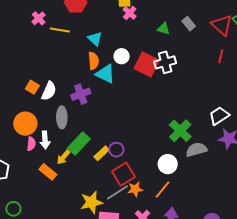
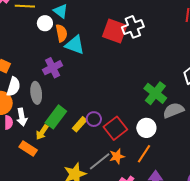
white circle: (122, 56) -> (45, 23), moved
white semicircle: (49, 91) -> (13, 87), moved
red square: (123, 174) -> (115, 128), moved

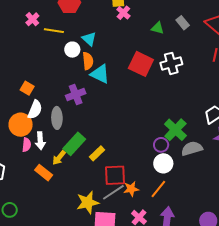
white cross: (133, 27) -> (171, 63), moved
purple circle: (94, 119) -> (161, 145), moved
red square: (115, 128) -> (115, 175), moved, turned 30

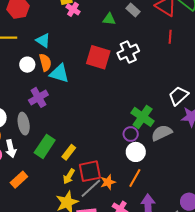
white circle: (72, 50) -> (27, 65), moved
yellow arrow: (59, 158) -> (69, 176), moved
orange rectangle: (44, 173) -> (19, 180), turned -72

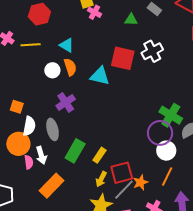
cyan triangle: (59, 73) -> (100, 76), moved
purple circle: (131, 134) -> (160, 133), size x1.6
orange rectangle: (19, 180) -> (51, 186), size x1.4

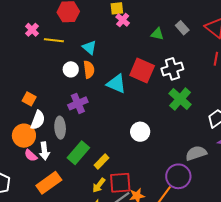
green cross: (171, 115) -> (180, 99), moved
purple circle: (160, 133) -> (178, 176), moved
white circle: (166, 151) -> (140, 132), moved
pink semicircle: (29, 162) -> (31, 155), turned 128

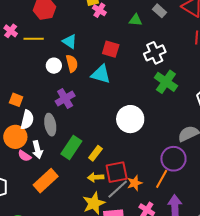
red square: (142, 71) -> (111, 49), moved, size x0.7
white circle: (140, 132) -> (130, 119), size x1.4
yellow arrow: (99, 185) -> (96, 177), turned 56

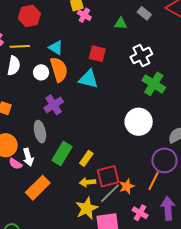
orange semicircle: (72, 63) -> (59, 70), size x1.4
white circle: (130, 119) -> (139, 122), moved
white semicircle: (27, 120) -> (14, 66), moved

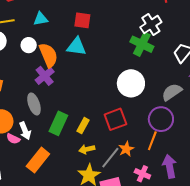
cyan triangle: (56, 48) -> (41, 19), turned -35
white cross: (141, 55) -> (151, 25), moved
orange semicircle: (59, 70) -> (48, 55), moved
red square: (108, 176) -> (115, 119), moved

